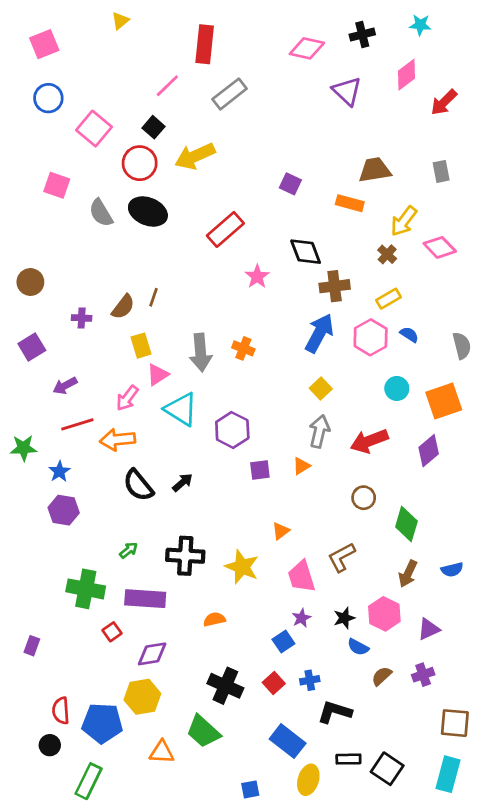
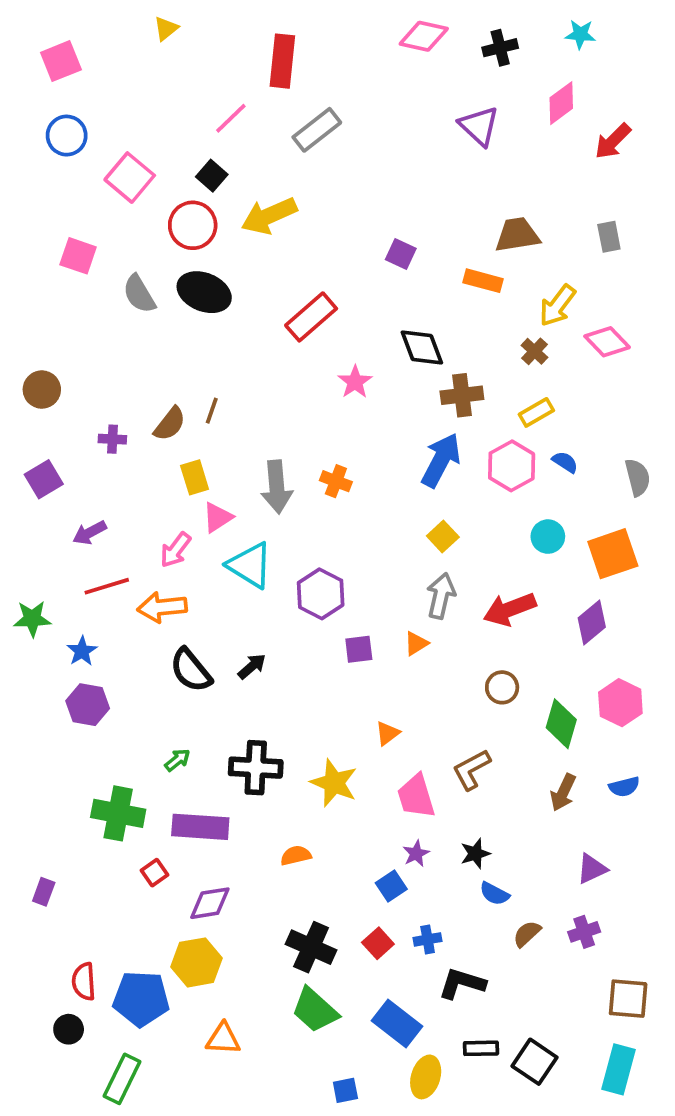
pink diamond: (307, 48) -> (424, 36), moved
pink hexagon: (384, 614) -> (620, 703), moved
green trapezoid: (203, 731) -> (315, 1010), moved

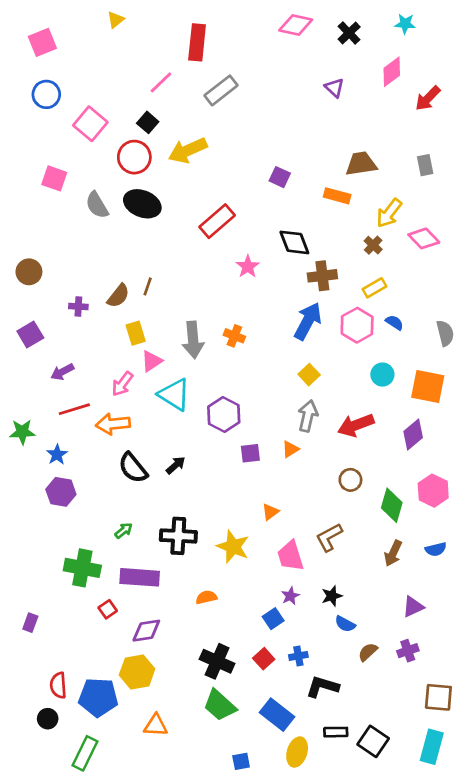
black cross: (500, 48) -> (349, 33), turned -30
purple triangle: (479, 126) -> (334, 88), size x0.7
orange square: (613, 554) -> (428, 387), turned 30

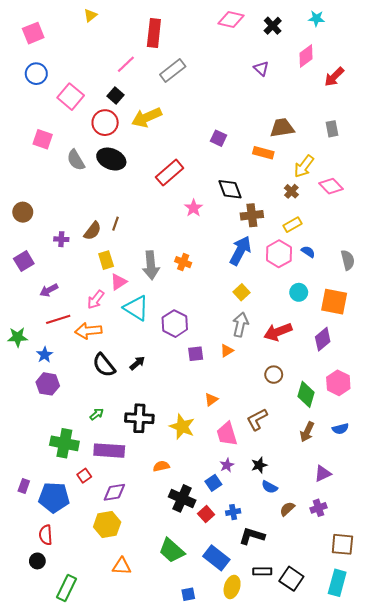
black cross: (217, 661) -> (182, 498), moved
blue pentagon: (98, 697) -> (54, 497), moved

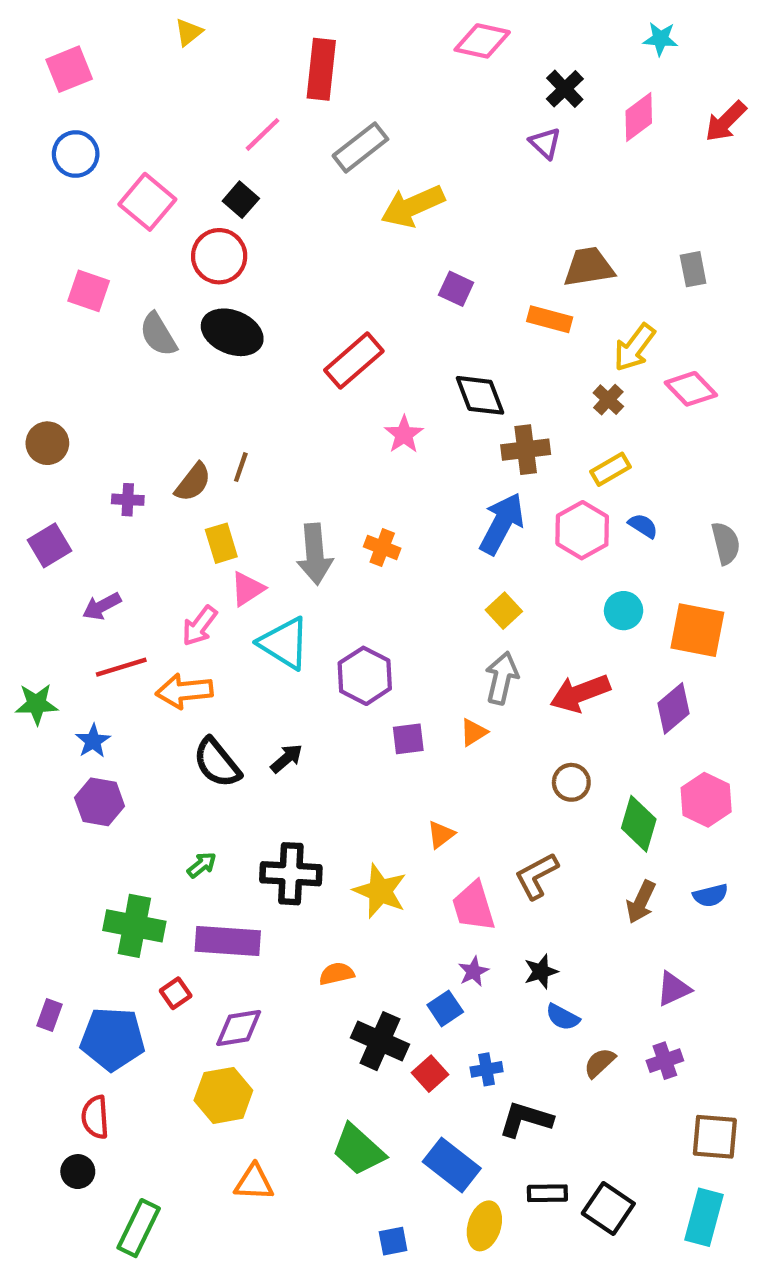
black cross: (273, 26) -> (565, 89), moved
red arrow: (334, 77) -> (726, 121), moved
yellow arrow: (147, 117) -> (413, 206), moved

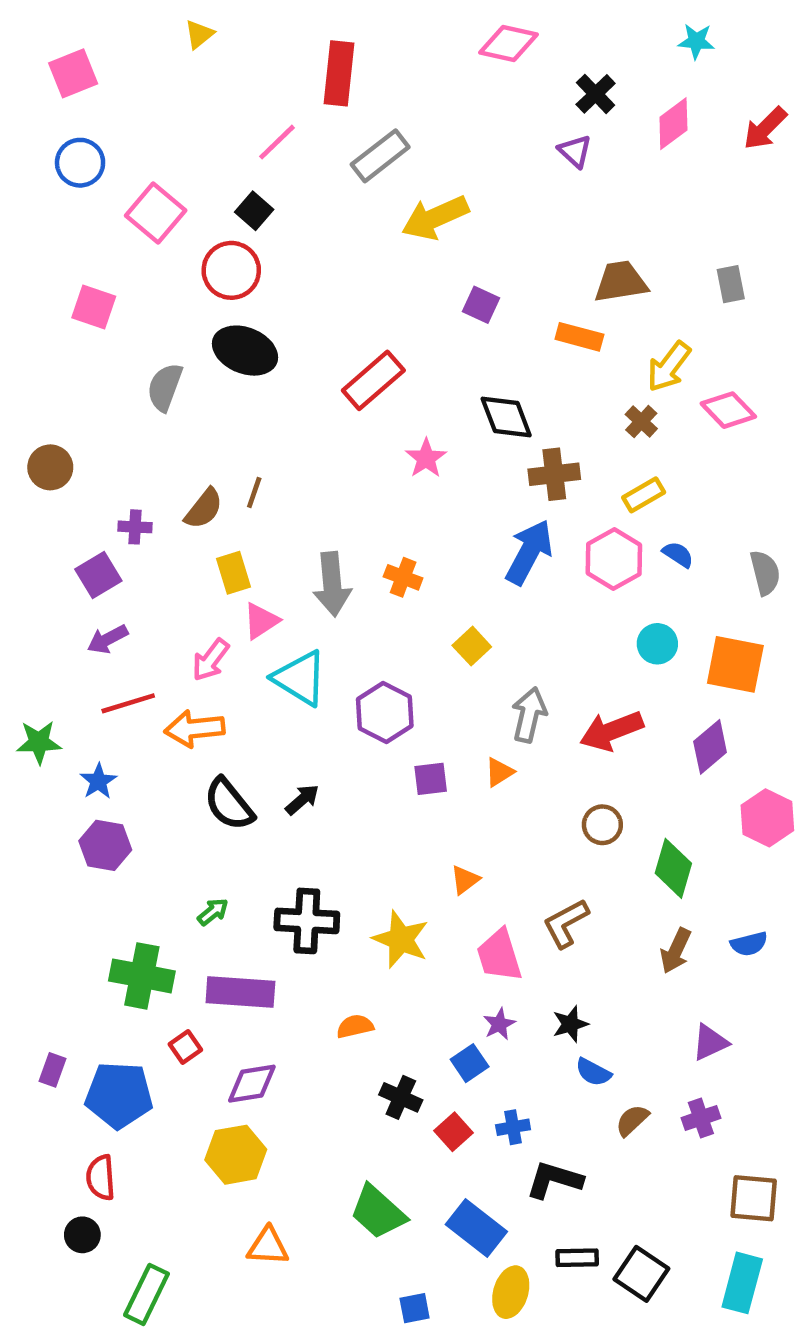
gray semicircle: (158, 334) -> (165, 387), moved, turned 51
purple square: (50, 545) -> (98, 575), moved
yellow square: (504, 611) -> (472, 646), moved
pink hexagon: (706, 800) -> (767, 818), moved
black cross: (380, 1041) -> (401, 1097), size x0.7

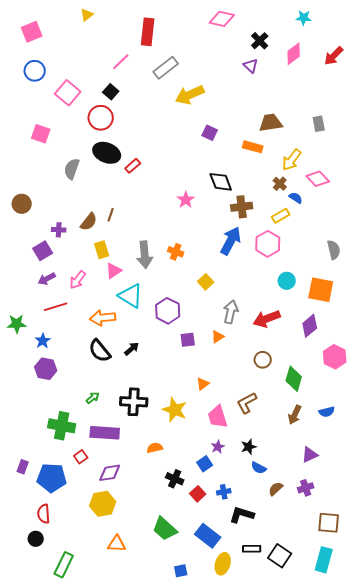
red rectangle: (373, 380) -> (133, 166), moved, size x0.6
blue semicircle: (678, 554) -> (296, 198), moved
pink arrow: (211, 660) -> (78, 280), moved
orange arrow: (195, 729) -> (103, 318), moved

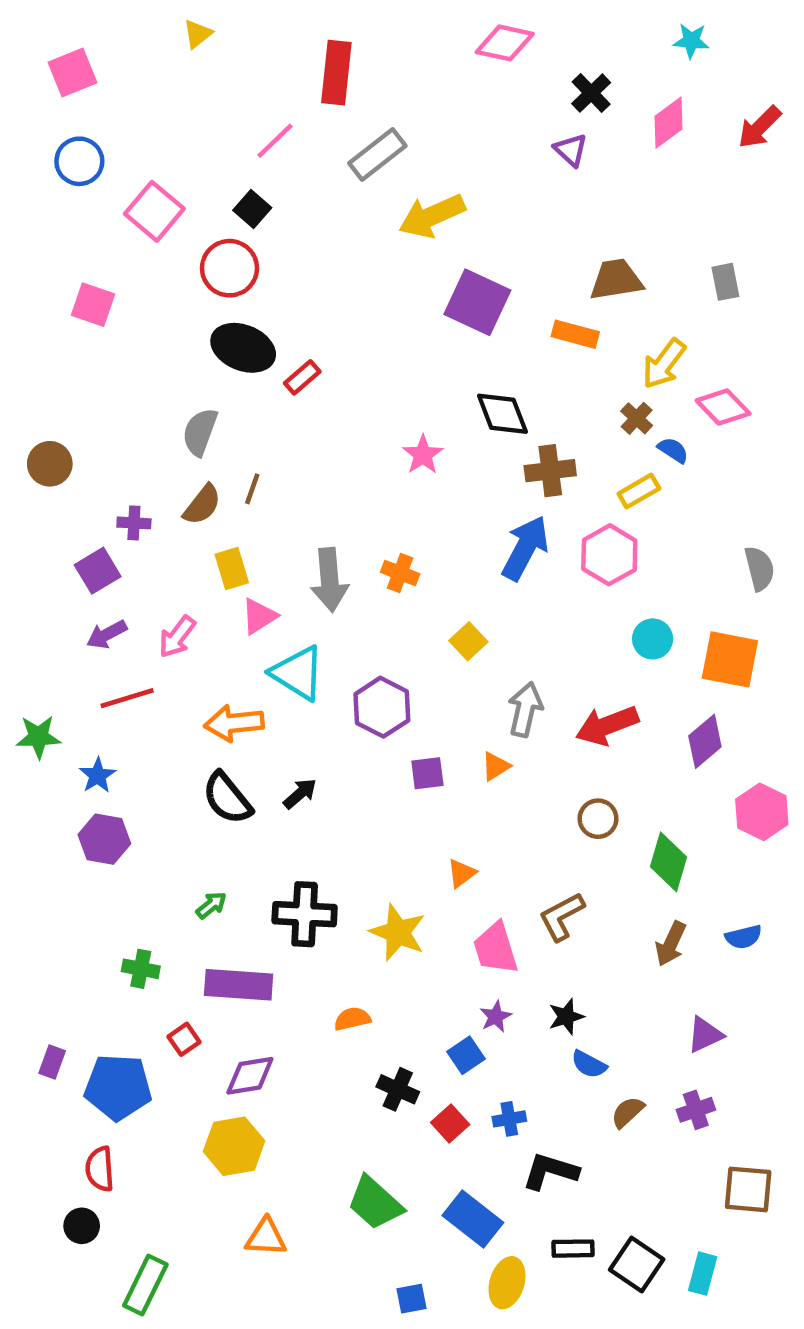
purple square: (210, 133) -> (477, 302), size x1.8
gray semicircle: (72, 169) -> (200, 432), moved
green cross: (62, 426) -> (141, 969), size x0.6
cyan rectangle: (324, 560) -> (703, 1274), moved, size x0.7

